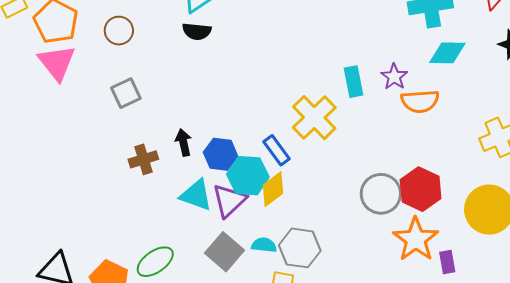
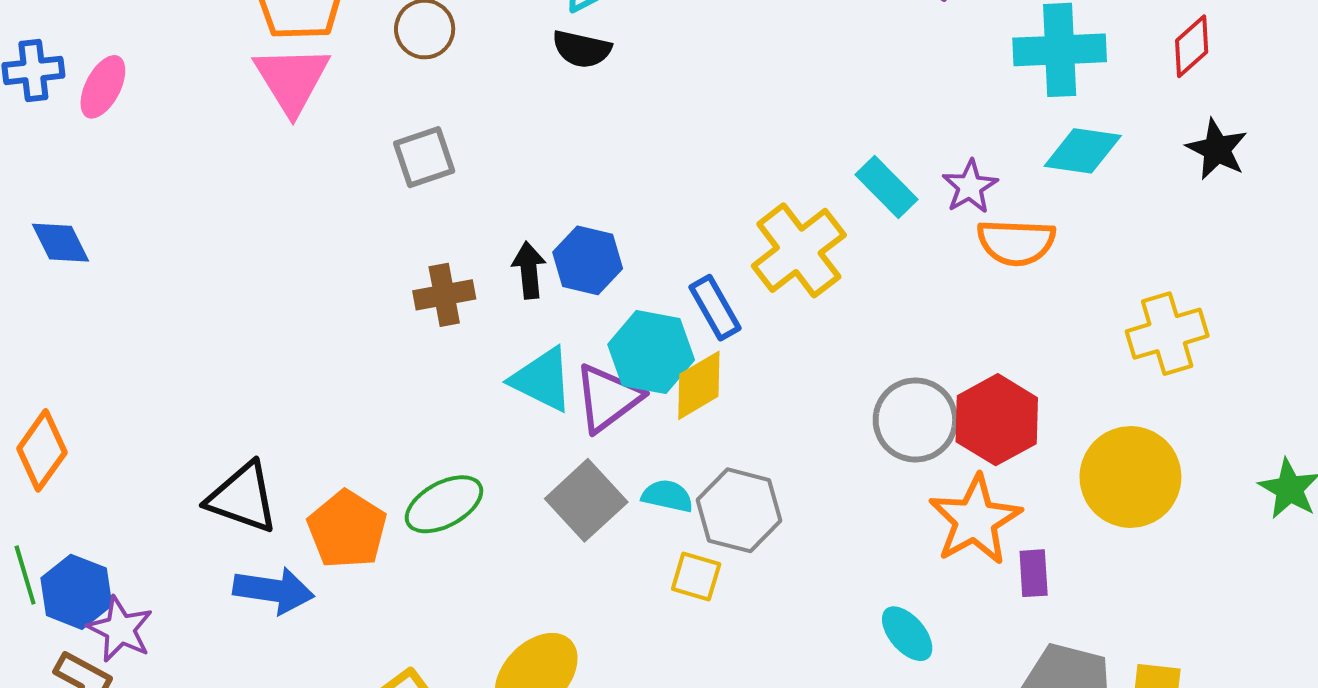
cyan rectangle: (354, 82) -> (887, 187), turned -40
blue hexagon: (221, 154) -> (588, 260), moved

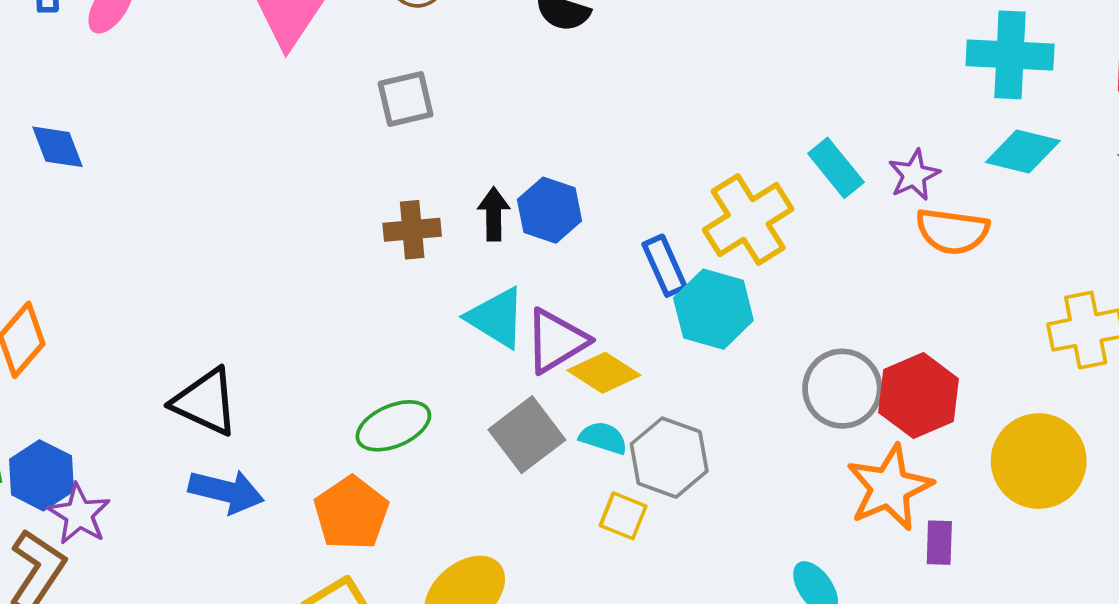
cyan hexagon: (651, 352) -> (713, 309), moved
yellow diamond: (699, 385) -> (604, 373), moved, turned 58
orange pentagon: (347, 529) -> (351, 513), moved

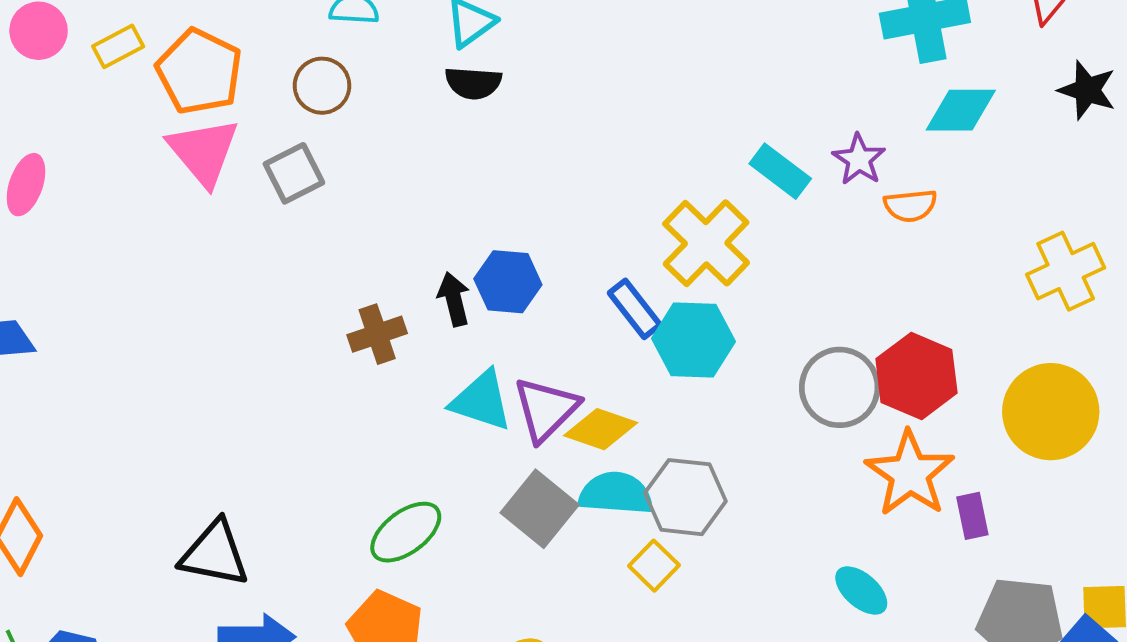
gray square: (406, 99) -> (294, 173), moved
orange semicircle: (952, 231) -> (910, 206), size x0.7
cyan semicircle: (603, 438) -> (616, 493), size x1.5
yellow square: (623, 516) -> (654, 566), turned 36

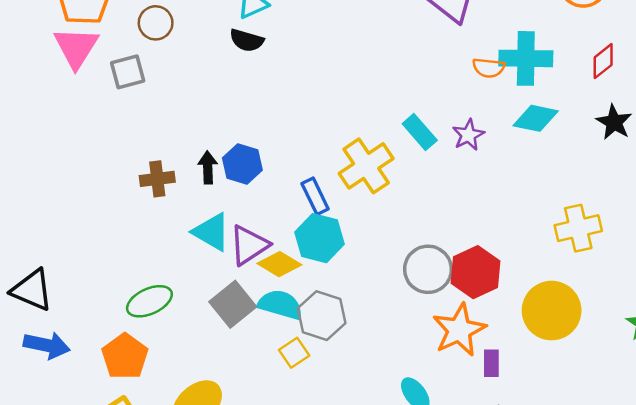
orange semicircle: (910, 206) -> (489, 68), moved
cyan hexagon: (693, 340) -> (320, 238), moved

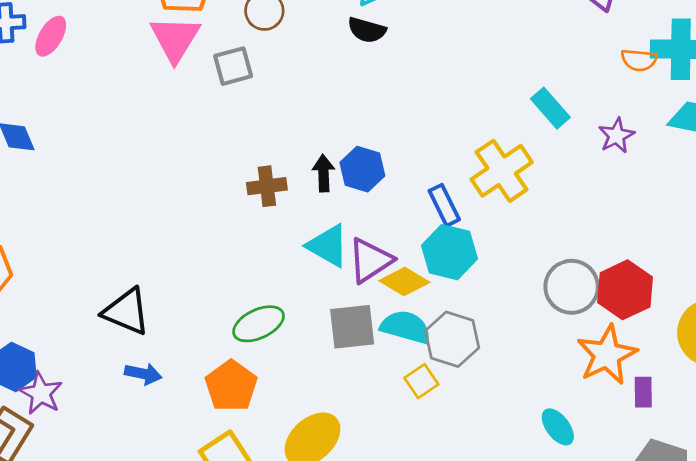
cyan rectangle: (420, 132) -> (550, 108), moved
gray square: (233, 304) -> (352, 327), turned 33
blue arrow: (47, 345) -> (143, 374), size x0.7

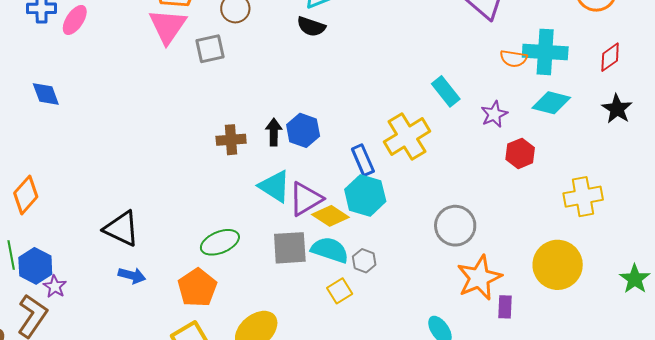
red hexagon: (625, 290) -> (520, 153), moved, size x0.7
gray hexagon: (452, 339) -> (364, 261), size x0.6
purple star: (41, 393) -> (55, 287), size x0.7

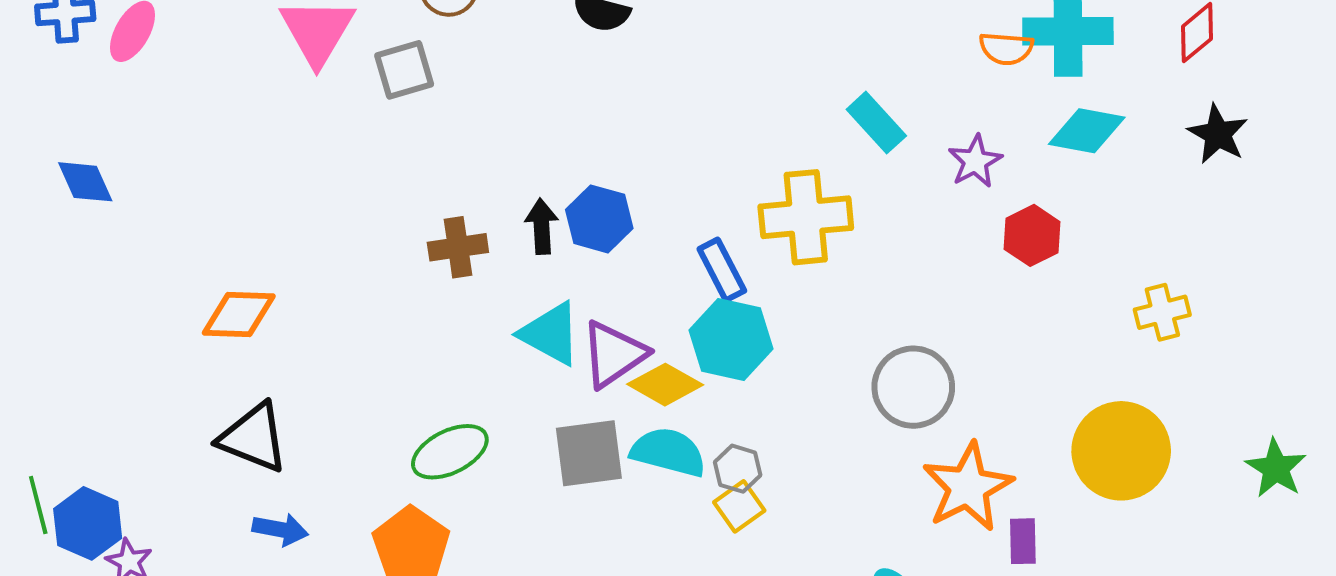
yellow cross: (407, 137) -> (806, 217), turned 30
orange diamond: (26, 195) -> (239, 315), moved, turned 54
yellow cross: (583, 197) -> (1162, 312), size x0.7
yellow square: (340, 291) -> (739, 506), moved

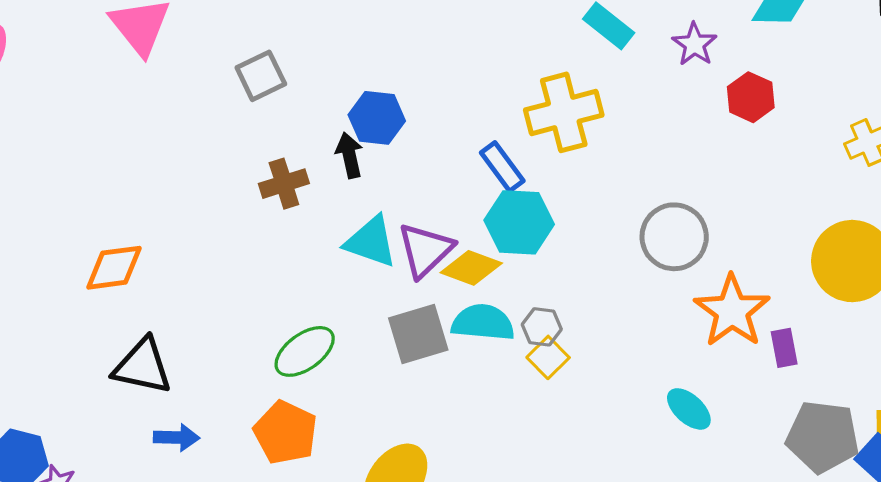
gray square: (404, 70) -> (261, 76), moved
blue hexagon: (599, 219) -> (377, 118), moved

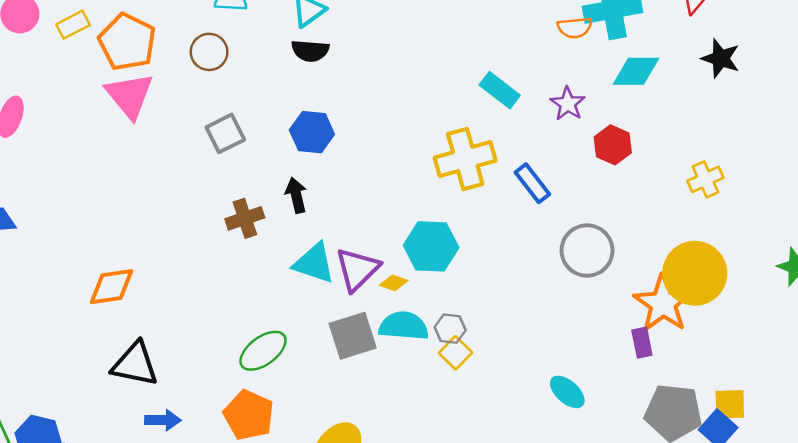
blue hexagon: (377, 118) -> (312, 132), moved
blue rectangle: (502, 167) -> (532, 183), moved
gray circle: (674, 237) -> (587, 250), moved
yellow diamond: (471, 268) -> (394, 283), size x0.6
orange star: (732, 311) -> (663, 304), moved

